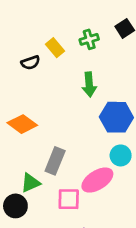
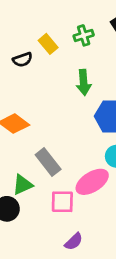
gray rectangle: (55, 161) -> (48, 162), turned -60

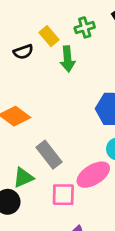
green arrow: (84, 82) -> (68, 59), moved

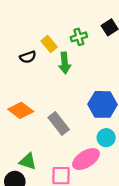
gray rectangle: (49, 155) -> (59, 123), moved
green triangle: (23, 178) -> (28, 161), turned 42

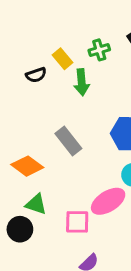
orange diamond: (21, 110) -> (27, 166), moved
gray rectangle: (59, 123) -> (68, 141), moved

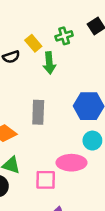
gray rectangle: (68, 141) -> (38, 112), turned 40
pink ellipse: (108, 201) -> (71, 163), turned 32

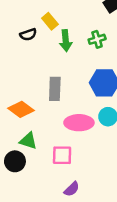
green cross: (64, 36) -> (97, 39), moved
pink ellipse: (71, 163) -> (79, 123), moved

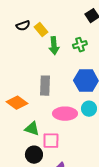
black semicircle: (28, 35) -> (23, 26), moved
green triangle: (28, 141) -> (32, 129), moved
black circle: (15, 161) -> (34, 155), moved

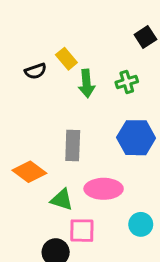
black semicircle: (23, 26) -> (35, 71), moved
cyan circle: (89, 109) -> (141, 224), moved
green triangle: (32, 129) -> (62, 200), moved

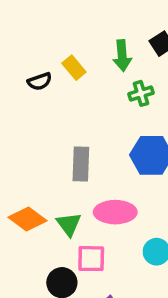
green arrow: (87, 84) -> (122, 56), moved
orange diamond: (29, 172) -> (28, 219), moved
green triangle: (62, 200) -> (69, 224), turned 35

